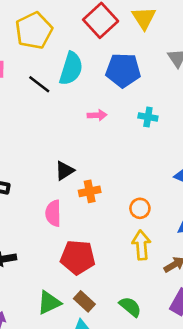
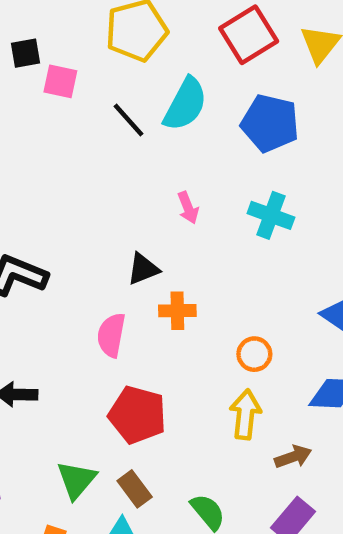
pink arrow: (97, 115) -> (188, 208), moved, turned 60
cyan cross: (148, 117) -> (271, 215), moved, size x1.4
green triangle: (49, 303) -> (76, 480), turned -35

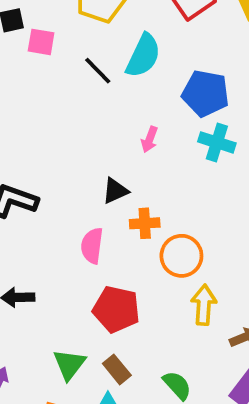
blue pentagon: (270, 123) -> (206, 93), moved
pink arrow: (188, 208) -> (149, 139), turned 45
orange circle: (254, 354) -> (181, 256), moved, size x1.5

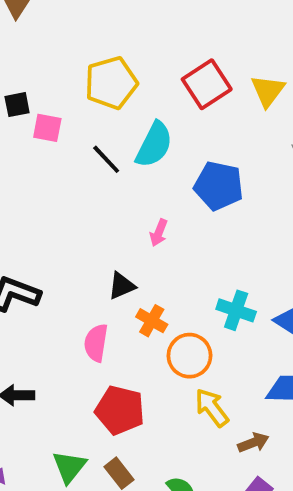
cyan cross: (217, 142) -> (236, 310), moved
orange cross: (145, 223) -> (152, 321), turned 32
yellow arrow: (204, 305) -> (212, 408), turned -42

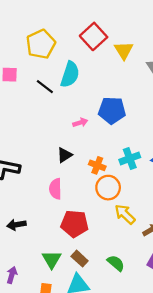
yellow triangle: (268, 91) -> (124, 50), moved
blue pentagon: (219, 186) -> (112, 110), moved
pink arrow: (159, 233) -> (80, 123), turned -120
cyan cross: (236, 310) -> (130, 158), turned -30
orange cross: (152, 321) -> (97, 165), moved

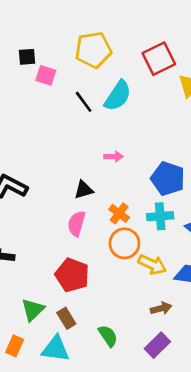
blue pentagon: (112, 110) -> (168, 179), moved
pink semicircle: (55, 189) -> (76, 224), moved
yellow arrow: (125, 214) -> (152, 264), moved, turned 145

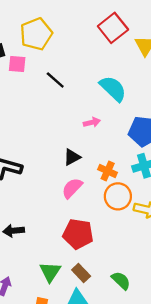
yellow pentagon: (93, 50) -> (36, 34), moved
cyan semicircle: (118, 96) -> (113, 89), moved, turned -68
pink semicircle: (76, 224) -> (72, 188), turned 40

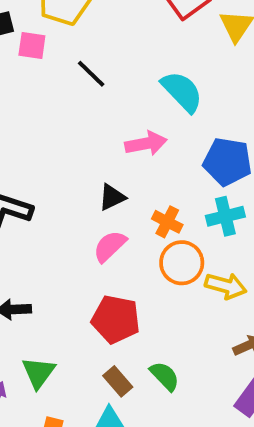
pink arrow: (92, 122) -> (146, 144), size x1.5
green triangle: (50, 272) -> (38, 373), moved
green semicircle: (121, 281) -> (165, 376), moved

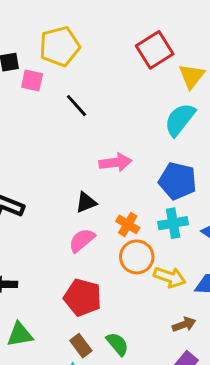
cyan semicircle: (182, 92) -> (180, 120), moved, turned -102
green triangle: (38, 373) -> (20, 335), turned 40

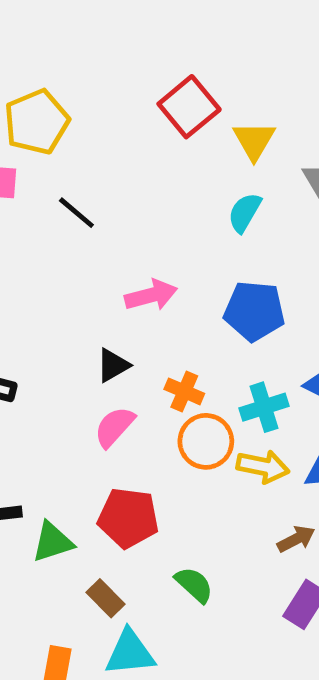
cyan semicircle: (180, 120) -> (245, 212), size x0.7
cyan cross: (173, 223) -> (264, 407), moved
green triangle: (20, 335) -> (52, 542), moved
brown rectangle: (81, 346) -> (105, 598), moved

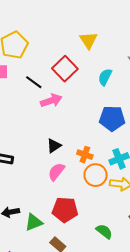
red square: (189, 107) -> (65, 69), moved
yellow triangle: (254, 140) -> (88, 40), moved
pink arrow: (151, 295) -> (51, 101), moved
green semicircle: (194, 585) -> (104, 231), moved

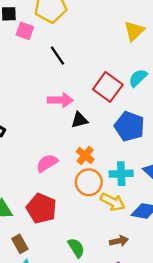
red square: (65, 69) -> (108, 87), moved, turned -30
pink arrow: (51, 101) -> (60, 100), moved
black triangle: (54, 146) -> (79, 120), moved

